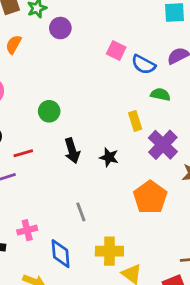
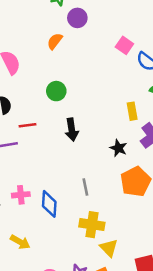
orange semicircle: (14, 44) -> (55, 41), moved
black star: (109, 157) -> (118, 148), moved
gray line: (81, 212) -> (85, 187), moved
blue diamond: (61, 254) -> (49, 204), moved

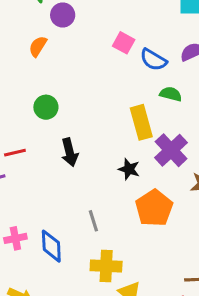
yellow rectangle: (132, 111) -> (141, 122), size x1.5

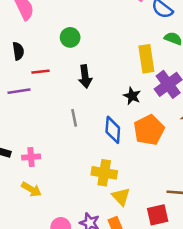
gray line: (93, 221) -> (74, 118), moved
pink cross: (15, 238) -> (31, 157), moved
blue diamond: (51, 246) -> (113, 130), moved

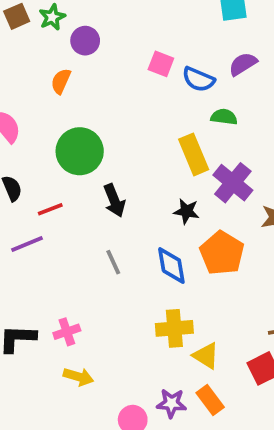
green circle: (70, 37) -> (80, 151), size x1.6

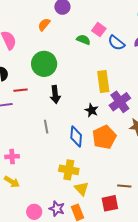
green semicircle: (224, 117) -> (83, 40), moved

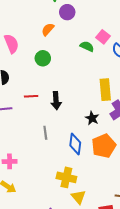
green circle: (44, 64) -> (43, 58), moved, size x0.6
red line: (21, 90) -> (31, 96), moved

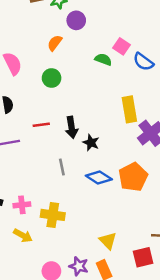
black star: (92, 118) -> (91, 143), moved
blue diamond: (75, 144) -> (99, 178), turned -60
yellow cross: (66, 177) -> (53, 215), moved

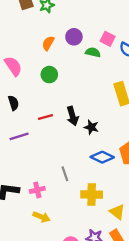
purple circle: (76, 20) -> (74, 37), moved
gray line: (62, 167) -> (65, 174), moved
yellow cross: (53, 215) -> (92, 194), moved

